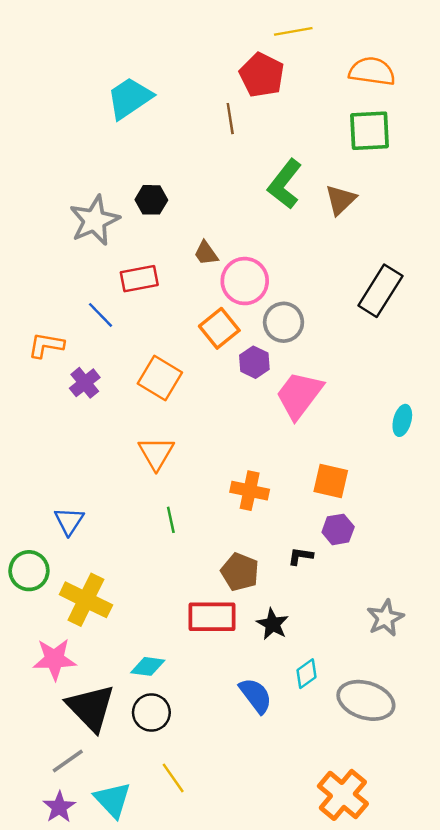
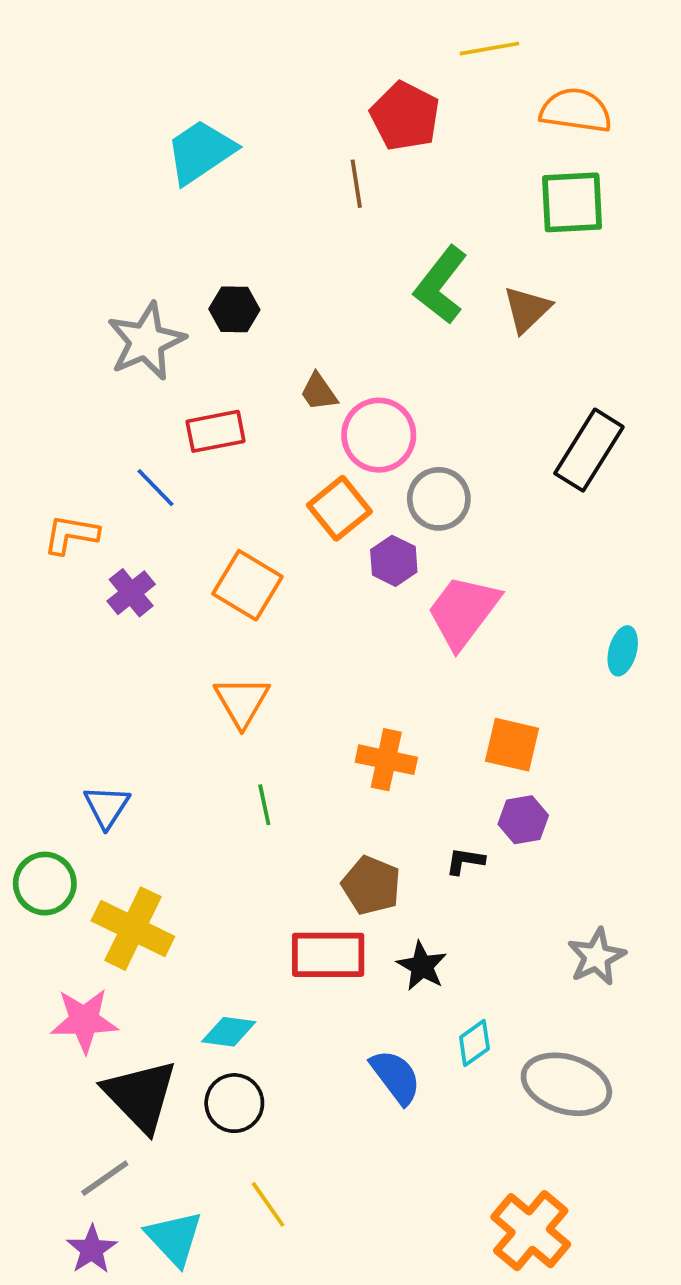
yellow line: (293, 31) -> (489, 49), moved

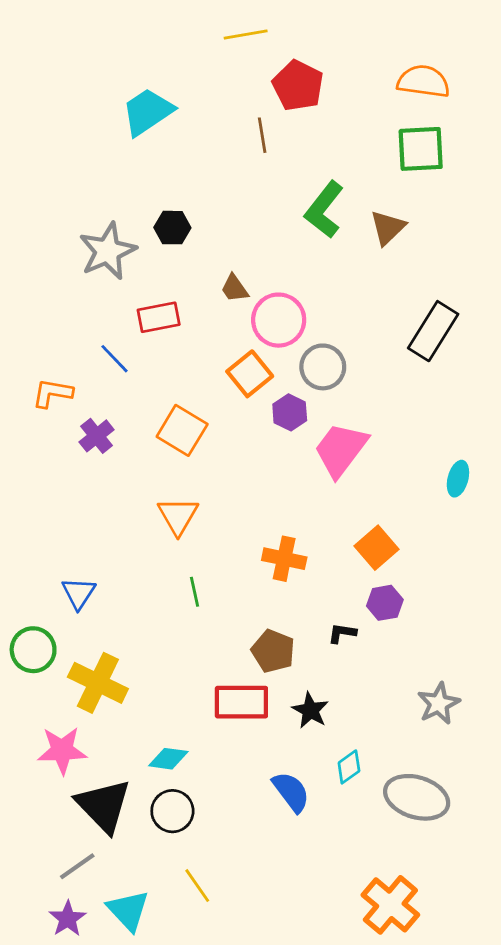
yellow line: (489, 49) -> (246, 34), moved
orange square: (512, 745) -> (377, 548), turned 36

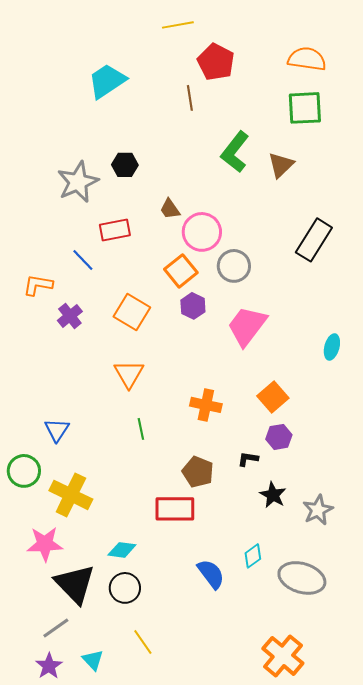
purple hexagon: (290, 412) -> (193, 306), moved
black star: (310, 710) -> (273, 495), moved
cyan triangle: (128, 910) -> (93, 660), size x0.7

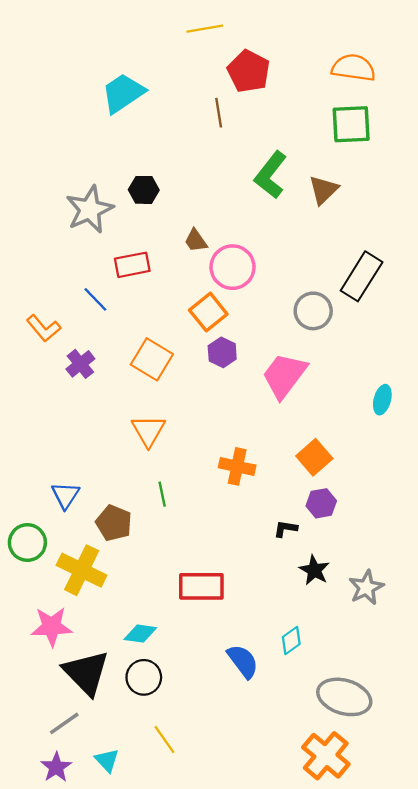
gray circle: (234, 266) -> (313, 311), moved
orange L-shape: (38, 285) -> (44, 328), turned -140
brown pentagon: (198, 472) -> (114, 523), moved
gray ellipse: (302, 578) -> (344, 697), moved

